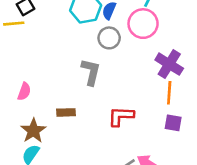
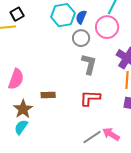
gray L-shape: (91, 72) -> (89, 64), moved
pink semicircle: (24, 91) -> (16, 79), size x1.5

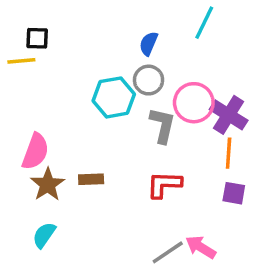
black square: (17, 14) -> (37, 38), turned 32
cyan hexagon: (63, 15) -> (114, 97), moved
pink circle: (107, 27) -> (194, 103), moved
brown star: (23, 109) -> (48, 184), moved

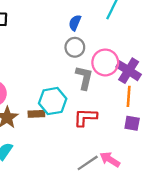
cyan hexagon: (114, 97) -> (53, 101), moved

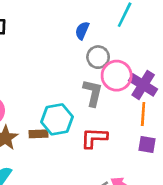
gray circle: (75, 47) -> (98, 57), moved

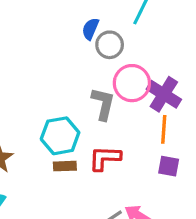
gray circle: (98, 57) -> (110, 45), moved
brown rectangle: (38, 134) -> (65, 166), moved

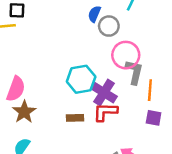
purple cross: (164, 94) -> (104, 93), moved
gray L-shape: (103, 104) -> (134, 72), moved
cyan hexagon: (60, 136) -> (81, 79), moved

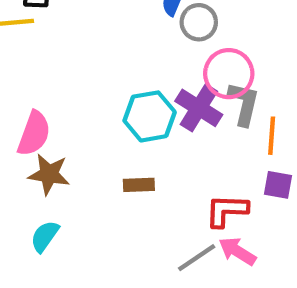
purple cross: (104, 93) -> (199, 108), moved
brown star: (24, 112) -> (49, 174), turned -30
red L-shape: (105, 112) -> (227, 211), moved

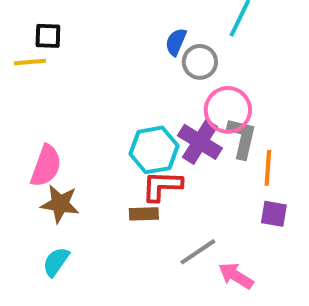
red L-shape: (227, 211) -> (162, 186), moved
gray line: (197, 258) -> (198, 252), moved

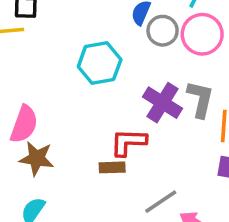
pink circle: (228, 110) -> (202, 34), moved
cyan hexagon: (154, 150) -> (100, 63), moved

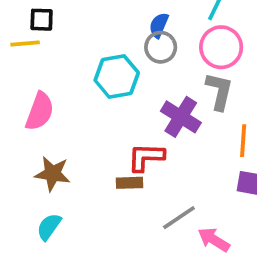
gray circle: (163, 31) -> (161, 47), moved
gray L-shape: (200, 99) -> (219, 91), moved
pink semicircle: (24, 124) -> (40, 111), moved

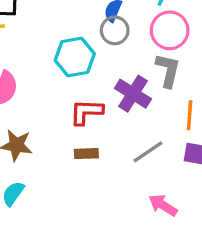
red L-shape: (146, 157) -> (86, 112), moved
gray line: (179, 218) -> (148, 152), moved

